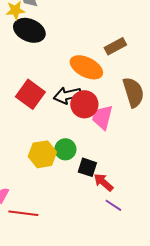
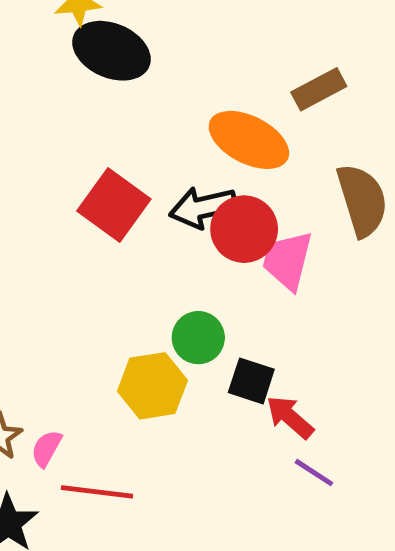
yellow hexagon: (42, 154) -> (152, 386), moved

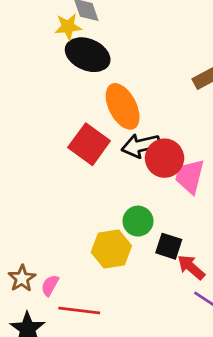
orange ellipse: (249, 140) -> (123, 106), moved, turned 36

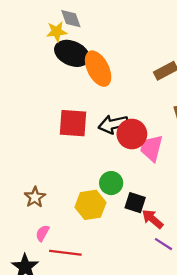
orange ellipse: (123, 106) -> (98, 69), moved
red square: (89, 144) -> (73, 123), turned -32
brown star: (22, 278) -> (35, 197), moved

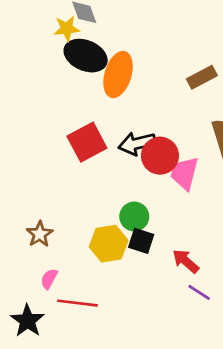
orange ellipse: (98, 69) -> (118, 75), turned 44
red square: (73, 123) -> (87, 142), turned -32
black square: (135, 203) -> (141, 241), moved

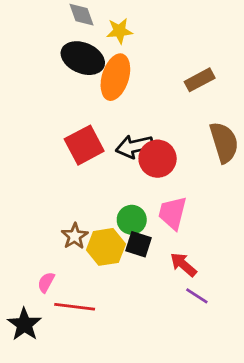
yellow star: (67, 29) -> (119, 31), moved
pink trapezoid: (184, 173) -> (172, 213), moved
brown star: (40, 234) -> (75, 236), moved

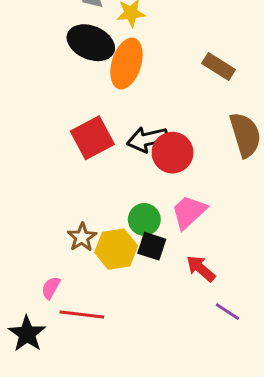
brown rectangle: (200, 80) -> (219, 66), turned 60
pink trapezoid: (172, 213) -> (189, 212), turned 33
purple line: (197, 296) -> (227, 312), moved

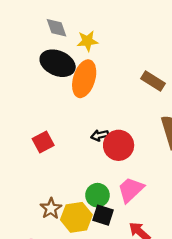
red square: (92, 138) -> (43, 142), moved, size x0.7
black arrow: (147, 139) -> (100, 135), size x0.6

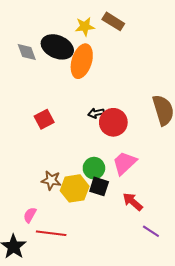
gray diamond: (56, 28) -> (27, 52), moved
brown rectangle: (153, 81) -> (113, 21), moved
brown star: (51, 208) -> (51, 180), turned -30

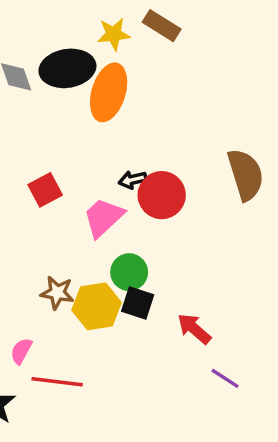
black ellipse: (57, 47) -> (67, 68), turned -32
pink trapezoid: (125, 163) -> (103, 217), moved

